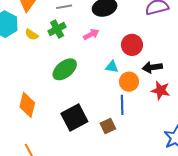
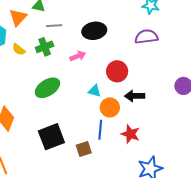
red star: (161, 90) -> (130, 134), moved

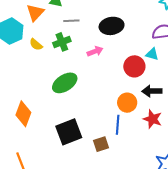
cyan triangle: (95, 91) -> (152, 54), moved
red star: (130, 134) -> (152, 119), moved

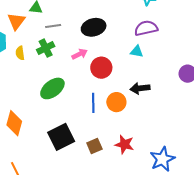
yellow semicircle: (36, 44) -> (20, 53), turned 48
red circle: (134, 66) -> (101, 68), moved
red star: (152, 119) -> (124, 144), moved
blue line: (118, 125) -> (93, 103), moved

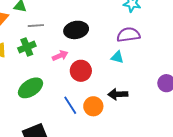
blue line: (93, 103) -> (70, 105), turned -36

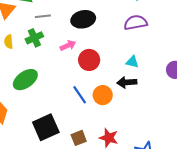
cyan triangle: (117, 57) -> (132, 62), moved
green ellipse: (30, 88) -> (25, 80), moved

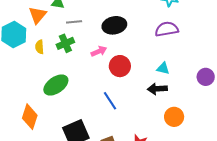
orange circle: (103, 95) -> (174, 117), moved

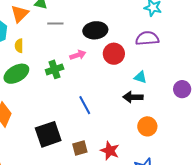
green cross: (65, 43) -> (55, 69), moved
red circle: (120, 66) -> (114, 54), moved
green ellipse: (56, 85) -> (16, 74), moved

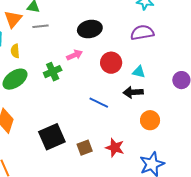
gray line: (55, 23) -> (41, 26), moved
red circle: (114, 54) -> (111, 63), moved
blue line: (85, 105) -> (99, 103), moved, turned -30

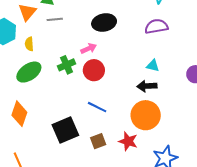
red circle: (111, 63) -> (94, 70), moved
blue line: (99, 103) -> (97, 107), moved
orange circle: (150, 120) -> (146, 115), moved, size x1.5

